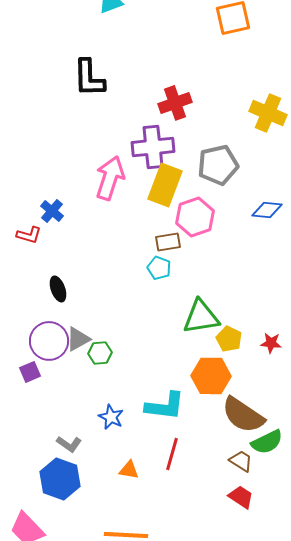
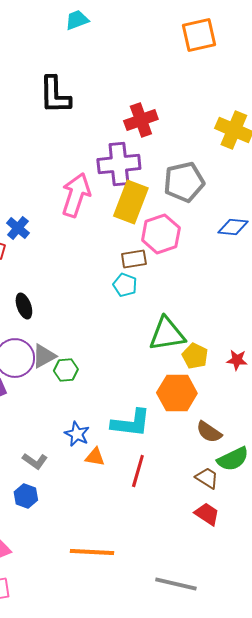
brown semicircle: (243, 415) -> (209, 432), size x0.6
orange triangle: (129, 470) -> (95, 457), moved
blue hexagon: (60, 479) -> (26, 496), size x0.6

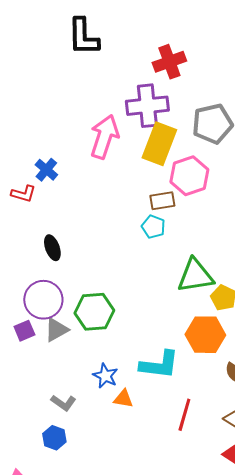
gray triangle: (44, 356) -> (56, 330), moved
green hexagon: (66, 370) -> (94, 312), size x1.6
red line: (138, 471) -> (184, 415), moved

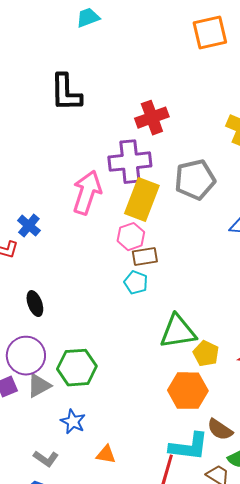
pink hexagon: (189, 176) -> (131, 237), moved, size x0.7
cyan L-shape: (159, 365) -> (189, 447), moved
blue star: (105, 376) -> (73, 422), moved

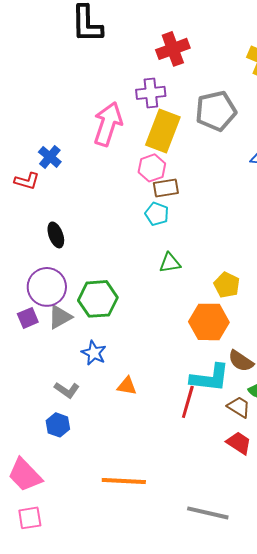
purple cross: (130, 162) -> (151, 93), size x0.7
green triangle: (178, 332) -> (170, 263), moved, size x0.6

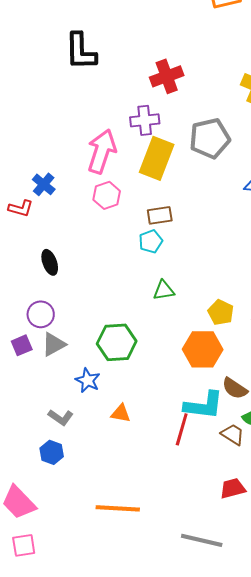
pink hexagon: (152, 168) -> (107, 195), moved
cyan pentagon: (157, 214) -> (151, 241), turned 30
purple circle: (47, 287) -> (41, 314), size x0.7
green hexagon: (98, 299) -> (117, 342), moved
red trapezoid: (239, 443) -> (233, 488), moved, turned -48

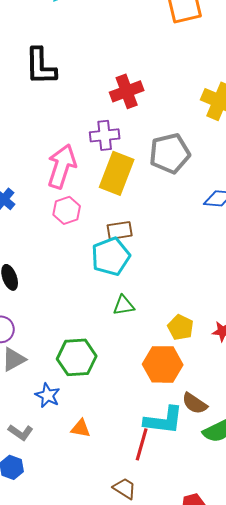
cyan pentagon: (151, 241) -> (111, 256), size x1.6
brown trapezoid: (233, 434) -> (125, 488), moved

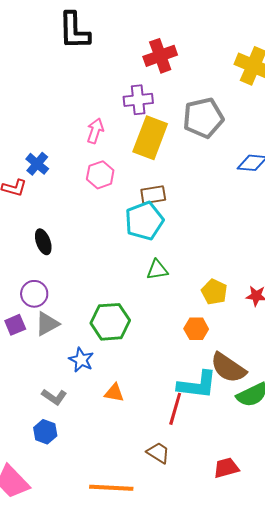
pink arrow: (62, 166) -> (95, 131), size x0.6
orange hexagon: (163, 364) -> (196, 329), size x0.6
brown semicircle: (195, 403) -> (228, 368), size x1.4

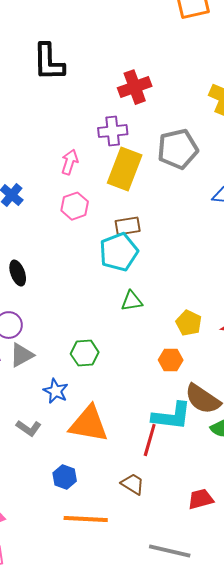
green hexagon: (110, 322) -> (85, 353), size x0.7
orange triangle: (114, 393) -> (89, 424), size x2.0
blue hexagon: (45, 432) -> (65, 477), moved

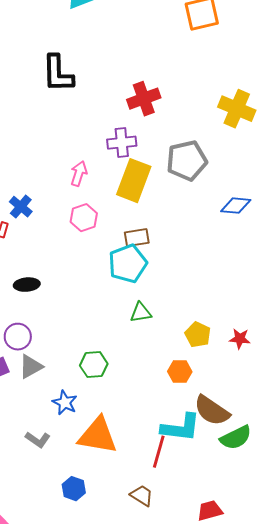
black ellipse: (18, 273) -> (27, 285), turned -75

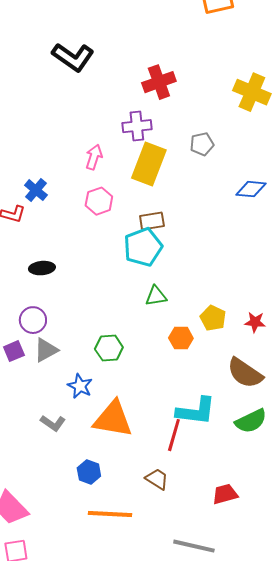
black L-shape: (58, 74) -> (73, 57), turned -54
gray pentagon: (187, 161) -> (202, 144), size x0.6
orange hexagon: (180, 372) -> (181, 338), moved
brown semicircle: (212, 411) -> (245, 373), moved

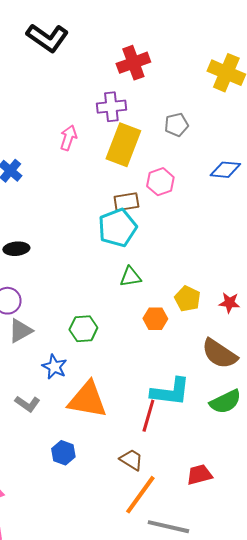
pink hexagon: (99, 201) -> (160, 182), moved
orange line: (110, 514) -> (140, 495), moved, turned -57

